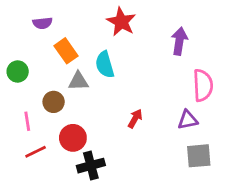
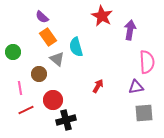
red star: (121, 22) -> (102, 16), moved
purple semicircle: (42, 23) -> (42, 17), moved, turned 48
gray triangle: (78, 81) -> (57, 59), turned 42

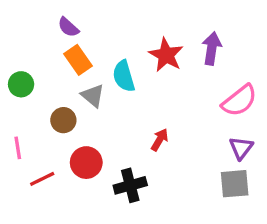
red star: (102, 16) -> (166, 55), moved
pink semicircle: (147, 62) -> (239, 101), turned 55
purple triangle: (136, 87) -> (241, 148), moved, turned -42
pink line: (20, 88) -> (18, 148), moved
black cross: (66, 120) -> (130, 185), moved

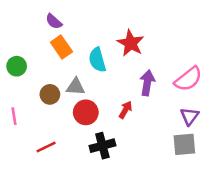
purple arrow: (212, 48) -> (147, 83), moved
gray triangle: (93, 96) -> (76, 87), moved, turned -36
red circle: (86, 163) -> (86, 112), moved
red line: (42, 179) -> (46, 147), moved

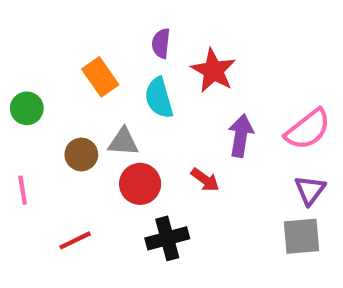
purple semicircle: (54, 21) -> (161, 43), moved, turned 54
red arrow: (125, 110) -> (205, 180), turned 96

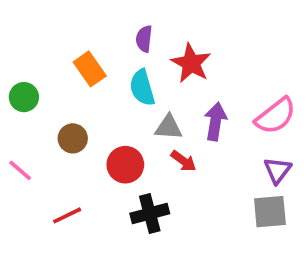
gray triangle: (123, 142) -> (169, 127), moved
pink line: (23, 190) -> (20, 170), turned -40

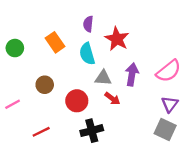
green circle: (24, 97) -> (15, 48), moved
pink line: (20, 170) -> (13, 104), turned -70
gray square: (270, 212) -> (165, 129), turned 30

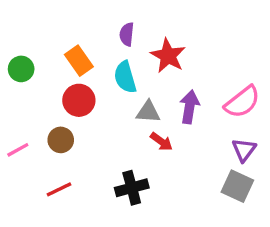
brown circle: (45, 85) -> (61, 140), moved
red circle: (77, 101) -> (79, 100), moved

